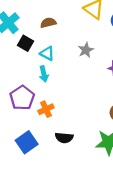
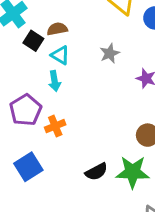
brown semicircle: (48, 23) -> (57, 29), moved
black semicircle: (64, 138) -> (96, 172), moved, turned -36

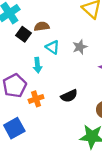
cyan triangle: (60, 55) -> (53, 47), moved
black semicircle: (96, 172) -> (69, 96), moved

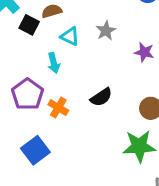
orange cross: (36, 99) -> (58, 108), turned -32

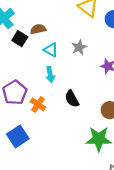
cyan arrow: (54, 63) -> (50, 74), moved
black semicircle: (101, 97) -> (72, 99), turned 90

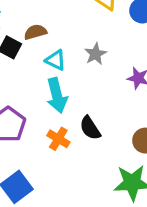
cyan arrow: (50, 74) -> (57, 95), size x1.5
orange cross: (38, 104) -> (58, 139), moved

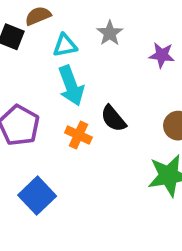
cyan triangle: (56, 60) -> (65, 45), turned -30

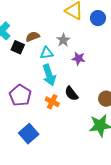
gray star: (110, 33) -> (63, 40), moved
purple star: (162, 55) -> (78, 58), moved

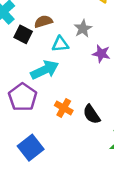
cyan arrow: (49, 75) -> (45, 70), moved, turned -100
black semicircle: (71, 94) -> (92, 114), moved

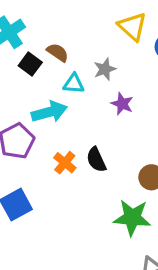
brown semicircle: (43, 22) -> (58, 52), turned 42
black semicircle: (92, 114) -> (96, 160), moved

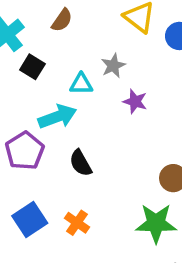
brown semicircle: (58, 52) -> (62, 20), moved, turned 95
black semicircle: (96, 160) -> (81, 163), moved
orange cross: (65, 163) -> (77, 223), moved

